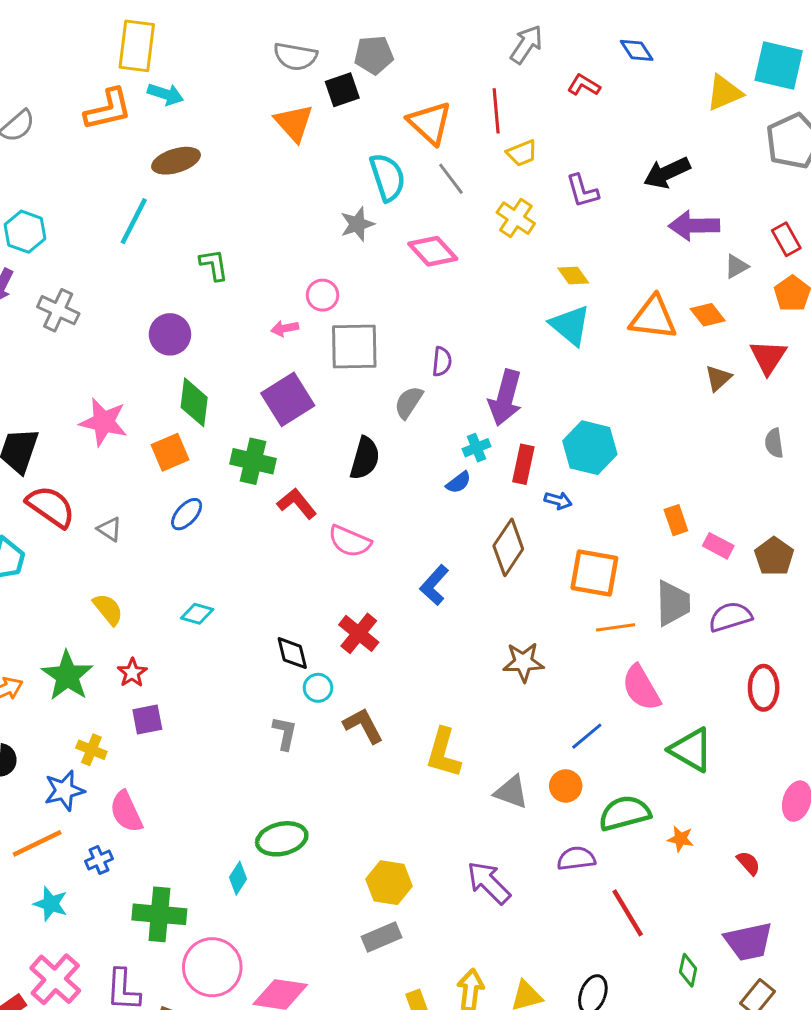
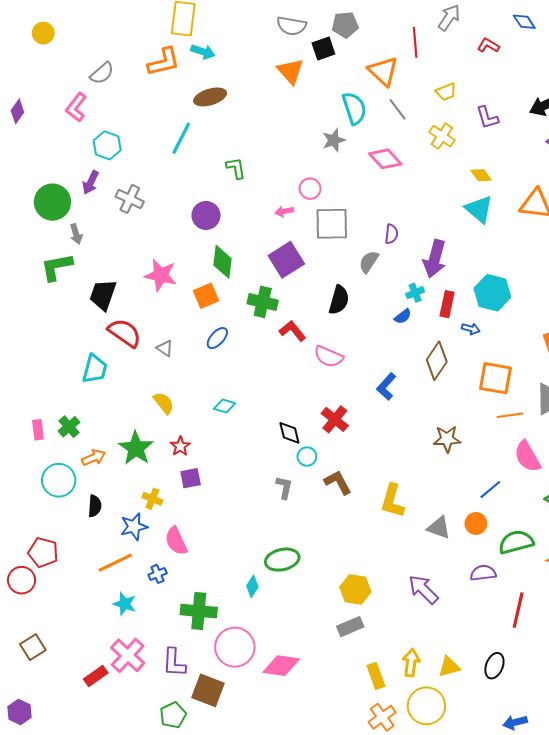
red line: (496, 111) -> (415, 42), moved
red line: (628, 913) -> (518, 610), turned 44

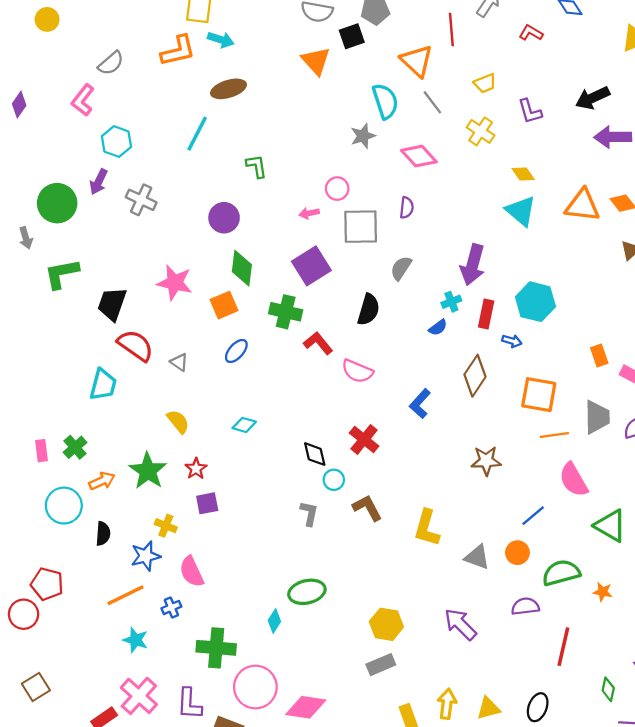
gray arrow: (76, 234) -> (26, 238), moved
purple semicircle: (391, 234) -> (407, 208), moved

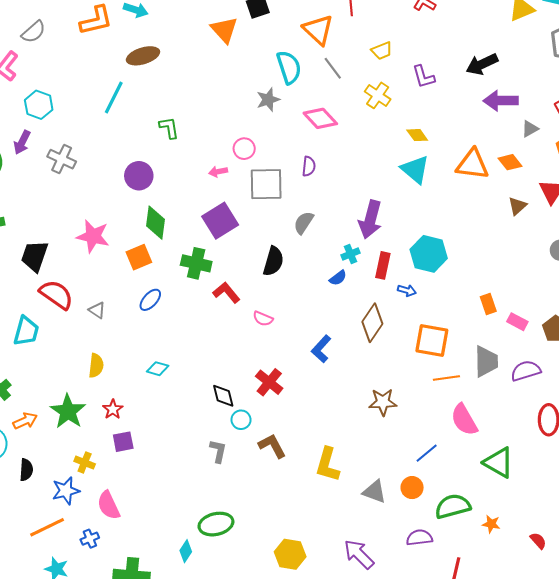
pink semicircle: (357, 371) -> (263, 319), size x0.7
yellow semicircle: (178, 422) -> (96, 366), turned 45

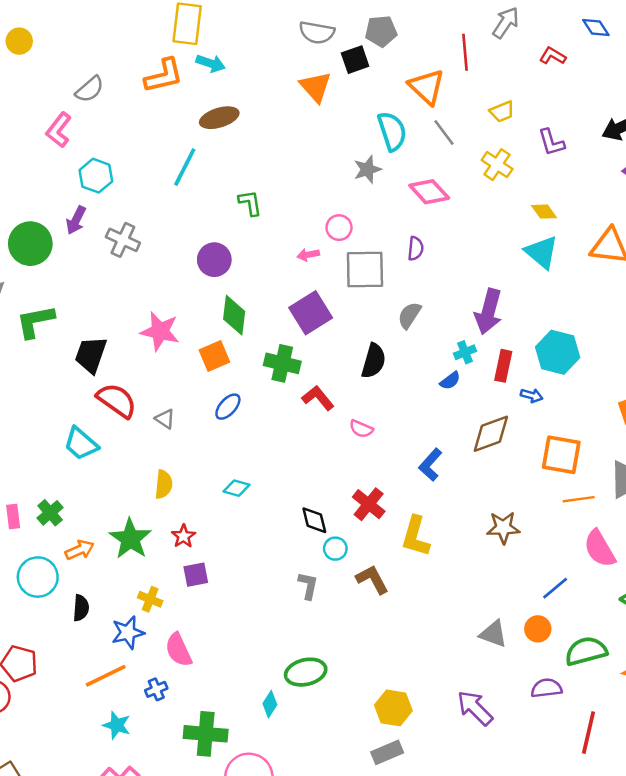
brown diamond: (372, 323) -> (491, 434), turned 36
cyan trapezoid: (26, 331) -> (81, 444), turned 116
yellow L-shape: (328, 465) -> (416, 536), moved

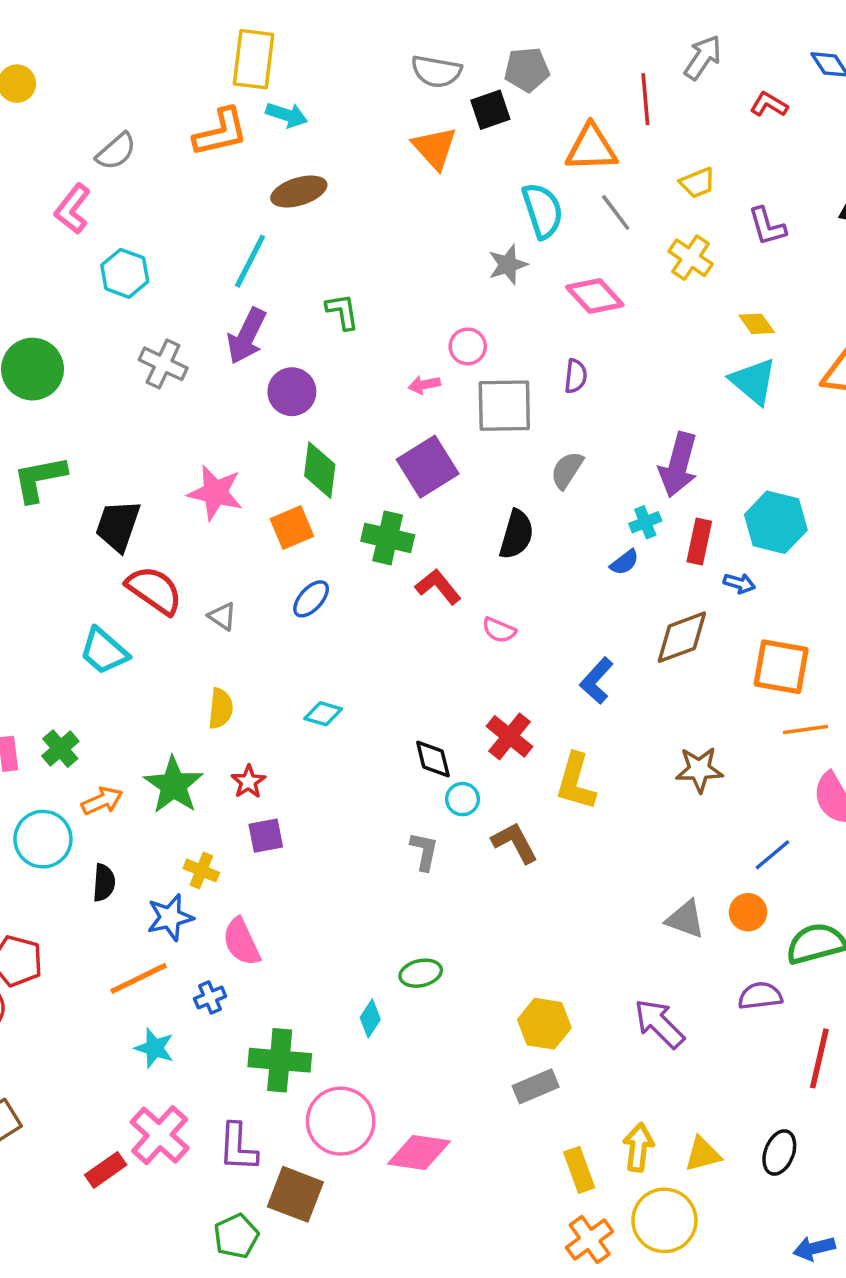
orange triangle: (427, 87) -> (591, 148), turned -45
purple arrow: (76, 220) -> (247, 336), moved, size x1.4
green ellipse: (306, 672) -> (421, 973), size x0.7

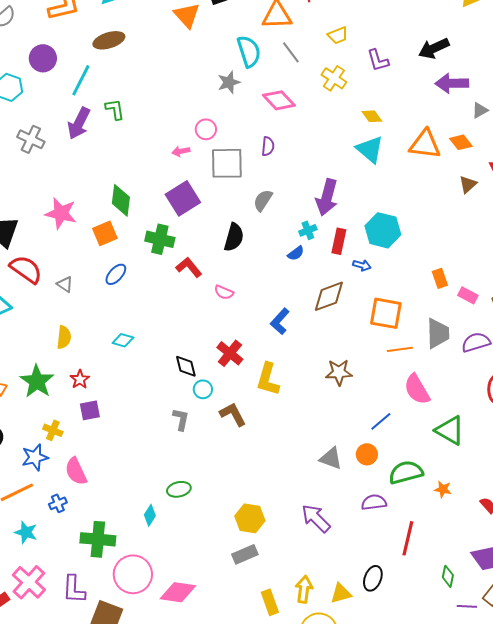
green L-shape: (342, 312) -> (115, 109), moved
purple circle: (292, 392) -> (43, 58), moved
black ellipse: (779, 1152) -> (373, 578), moved

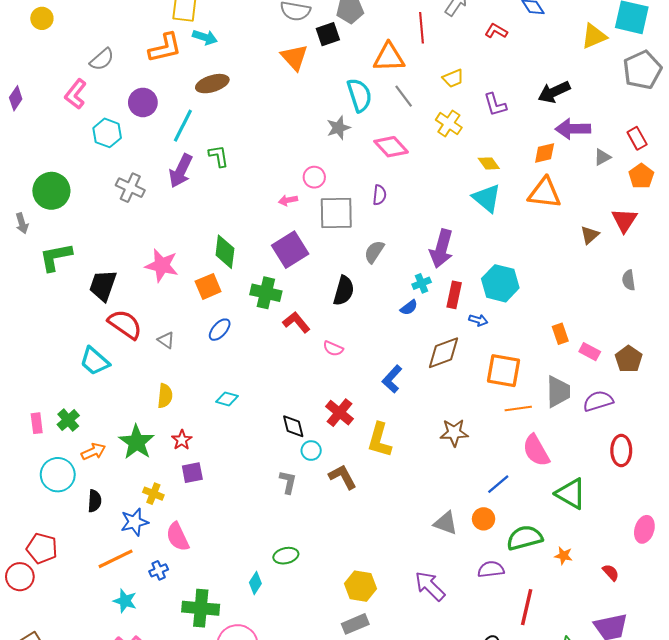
orange diamond: (461, 142) -> (545, 153), moved, turned -65

